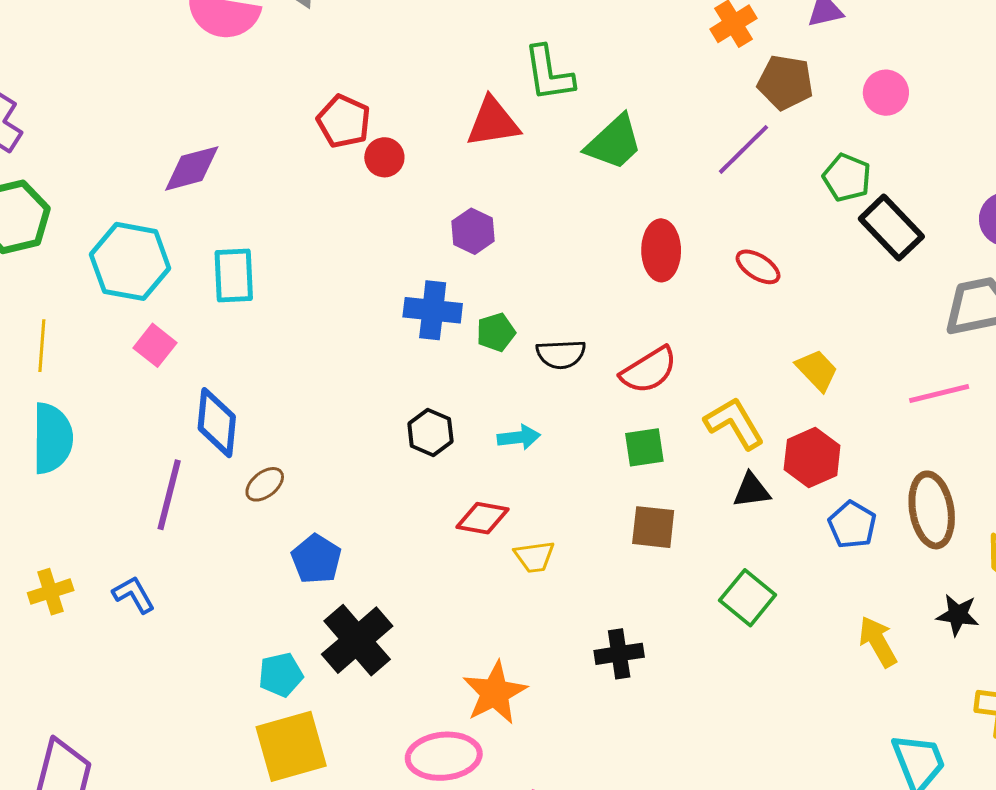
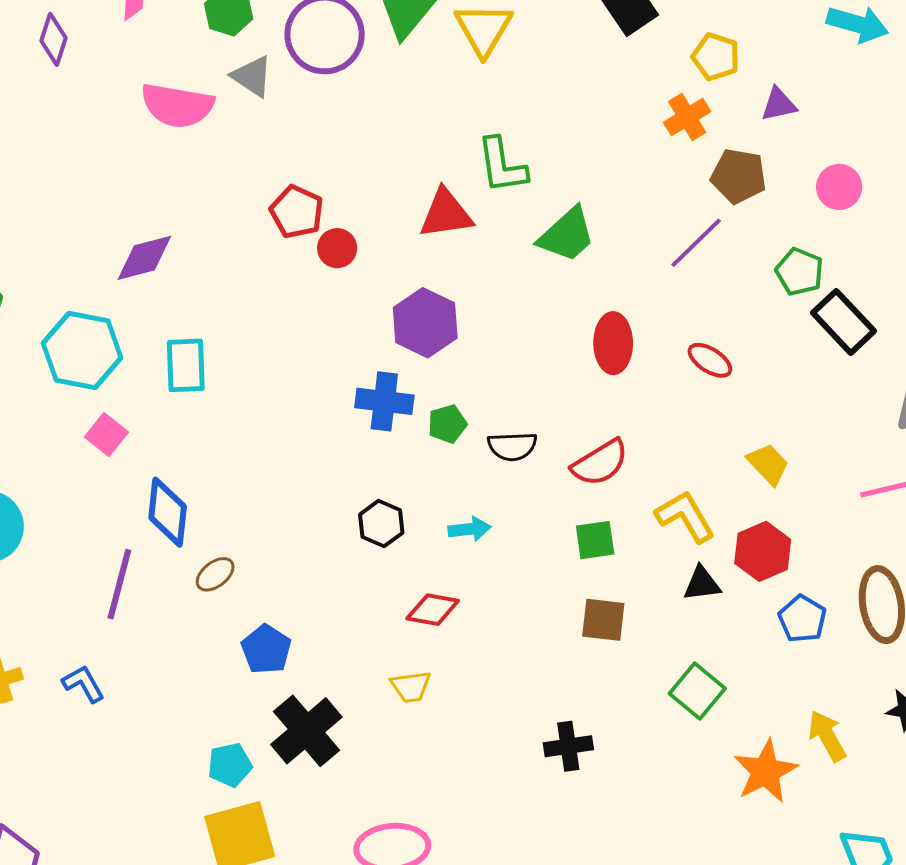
purple hexagon: (473, 231) -> (425, 323), size x1.5
yellow trapezoid: (534, 557) -> (411, 687), moved
orange star: (495, 693) -> (765, 771), moved

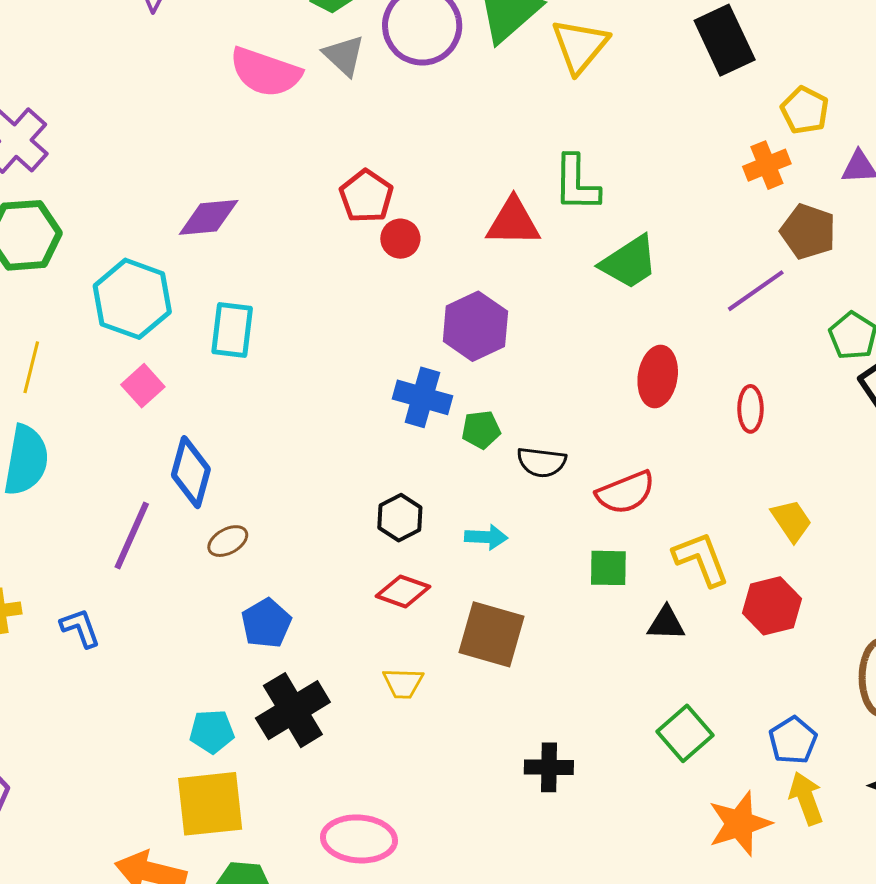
red ellipse: (710, 360) -> (750, 409), turned 48
black triangle: (702, 584) -> (666, 623), moved
red diamond: (433, 610) -> (403, 591), moved
blue pentagon: (802, 619) -> (793, 740), moved
brown square: (603, 620) -> (492, 634), moved, size x1.4

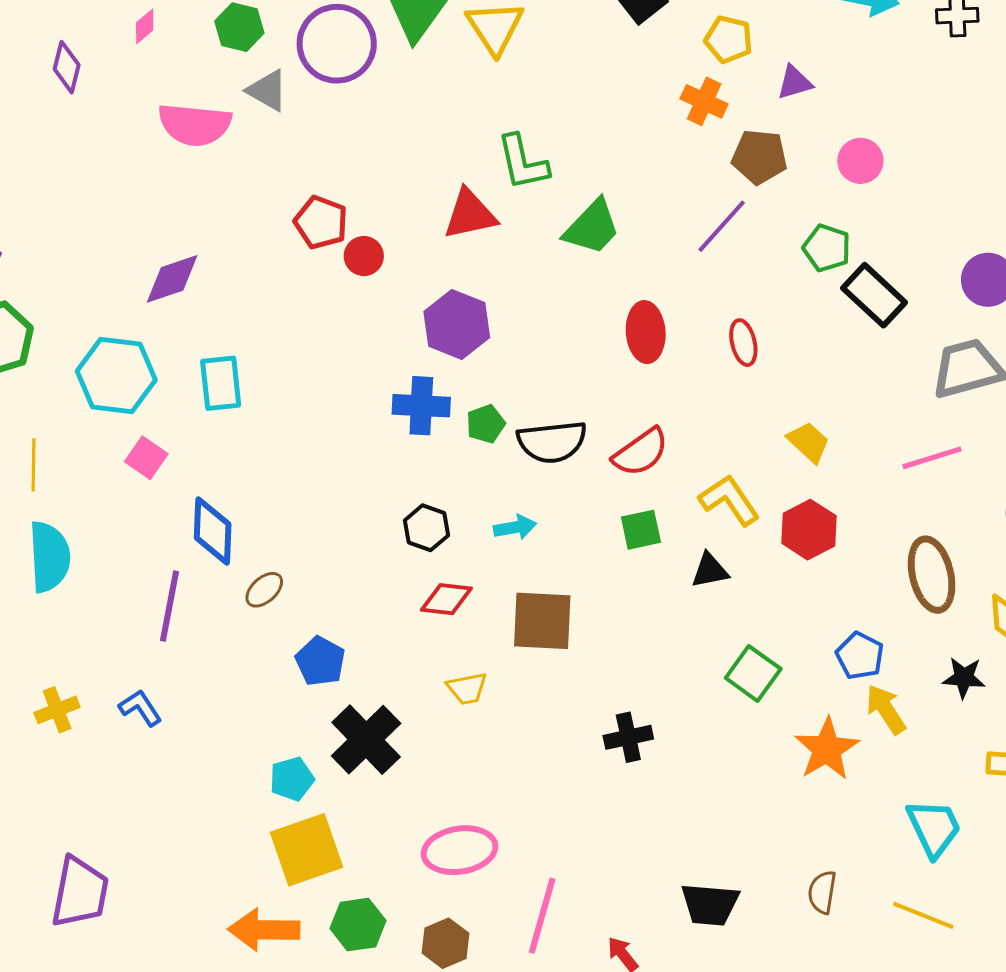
orange cross: (767, 165) -> (704, 101), turned -30
black semicircle: (542, 462) -> (552, 442), size x1.4

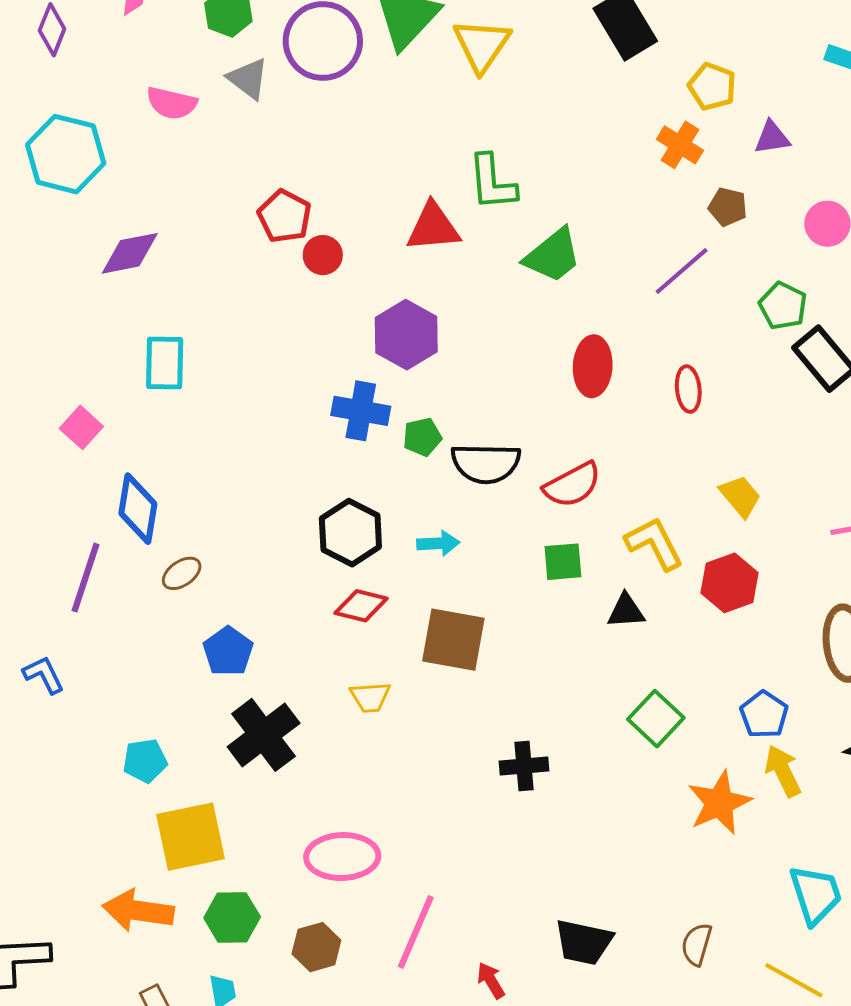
pink semicircle: (195, 125) -> (172, 103), size x0.7
brown pentagon: (759, 157) -> (728, 207), size x0.7
cyan hexagon: (116, 375) -> (66, 154), moved
black hexagon: (427, 528) -> (350, 533), size x1.4
cyan pentagon: (292, 779) -> (145, 761), moved

